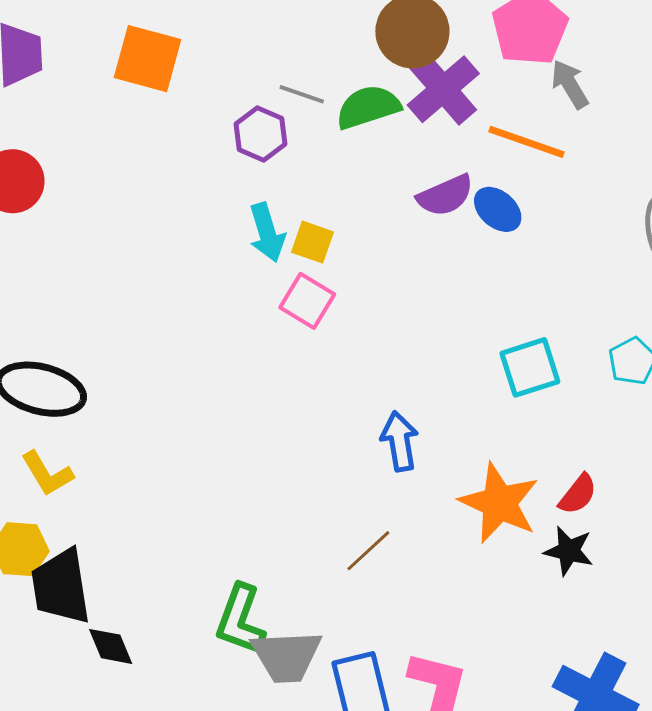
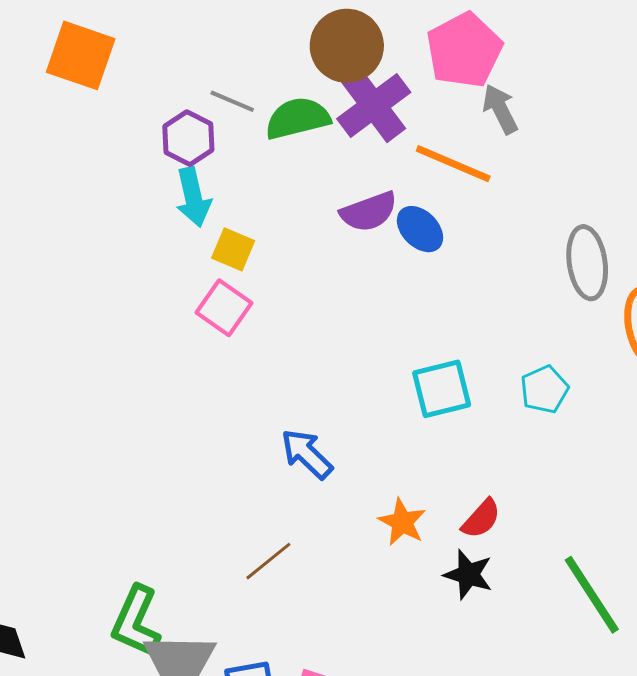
cyan arrow: (267, 233) -> (193, 197), moved
blue arrow: (400, 441) -> (307, 454), turned -40
orange star: (499, 503) -> (402, 522), size x0.6

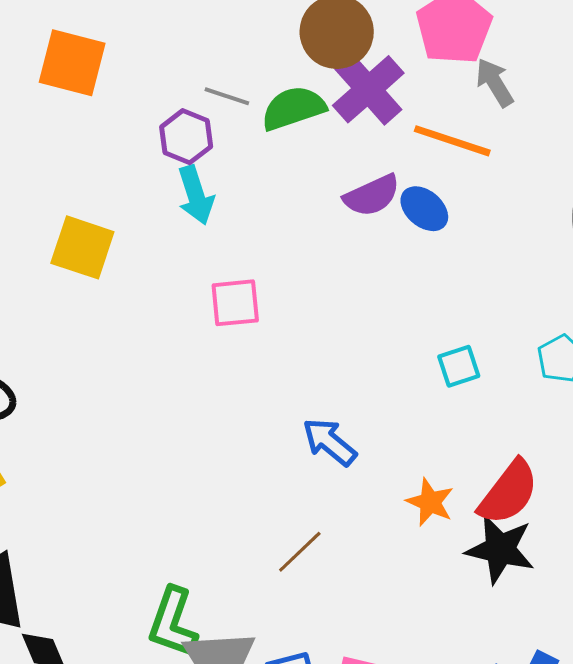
yellow square: (233, 249) -> (82, 247), moved, size x1.5
pink square: (224, 308) -> (235, 303), turned -36
cyan square: (442, 389) -> (459, 366), size x0.7
red semicircle: (481, 519) -> (509, 492), size x1.6
black star: (468, 575) -> (500, 549), size x1.4

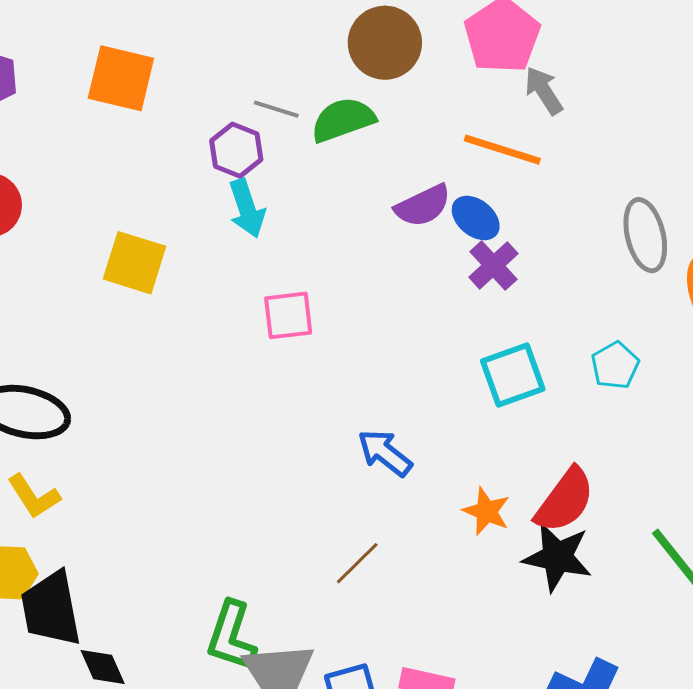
purple cross: (368, 89) -> (493, 265), moved, size x0.7
cyan square: (459, 366) -> (513, 375), size x1.5

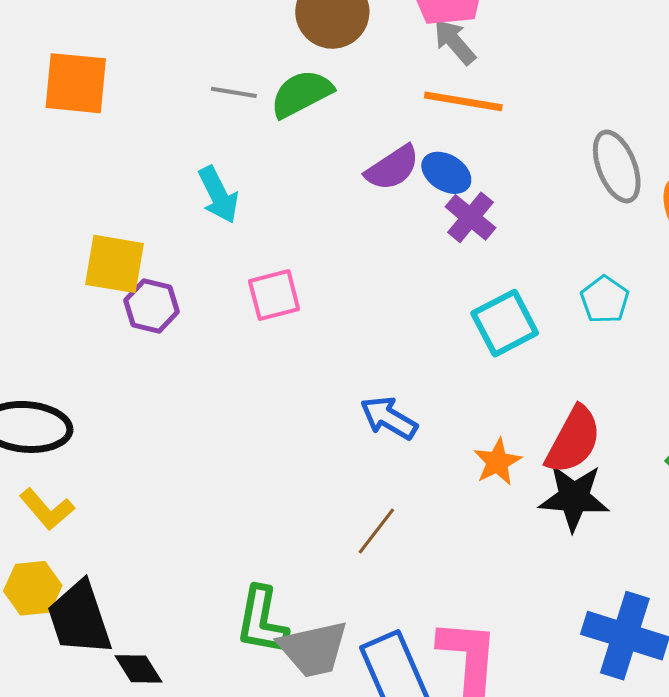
gray arrow: (544, 91) -> (455, 42), moved
purple hexagon: (236, 150) -> (152, 306), moved
orange star: (486, 511) -> (497, 462), turned 30

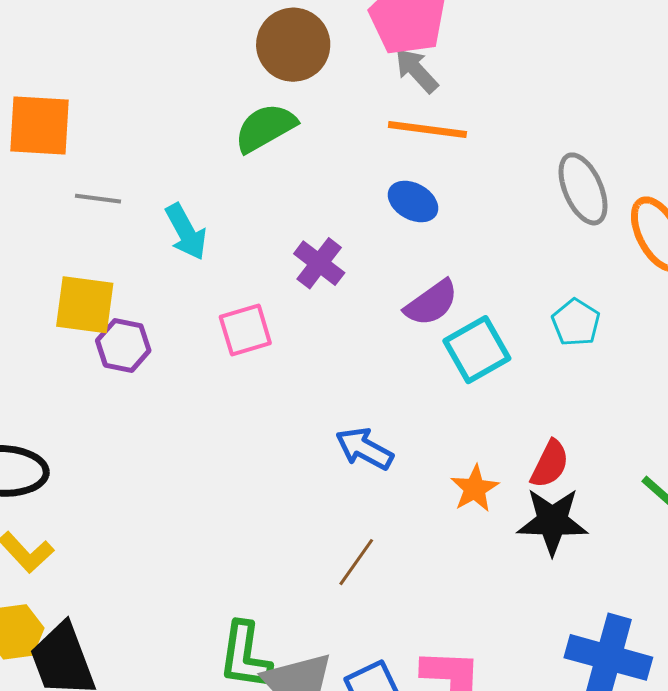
gray line: (234, 92) -> (98, 199), moved
purple semicircle: (392, 168) -> (431, 303), moved
purple cross: (471, 217) -> (319, 263), moved
red semicircle: (573, 440) -> (550, 464), size x0.7

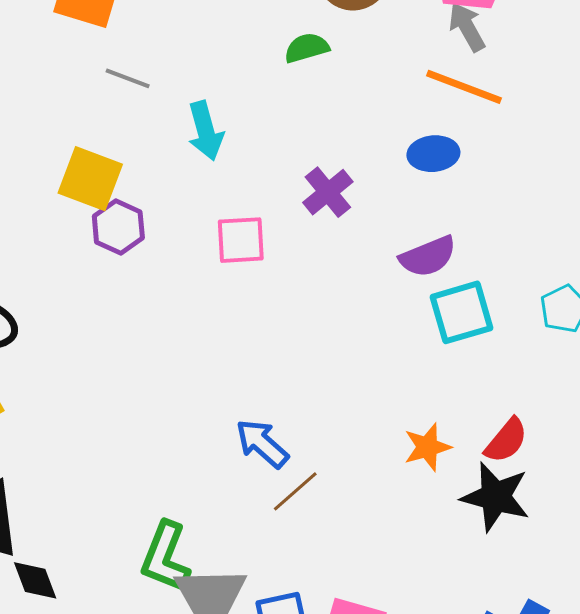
green semicircle: (265, 128) -> (307, 48), size x0.7
blue ellipse: (413, 202) -> (433, 154), turned -48
blue arrow: (364, 449) -> (262, 444), moved

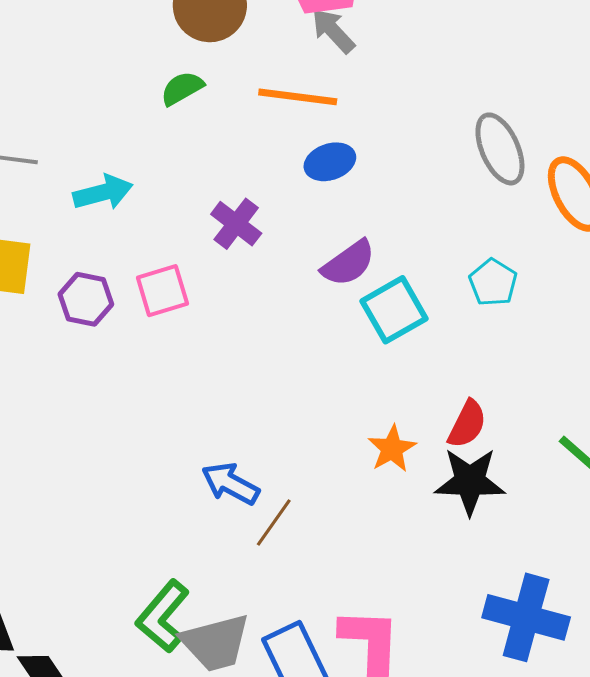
orange line: (464, 87) -> (298, 97), moved
cyan arrow: (206, 131) -> (103, 193), turned -76
purple hexagon: (118, 227) -> (86, 299), moved
green L-shape: (165, 557) -> (163, 616), turned 32

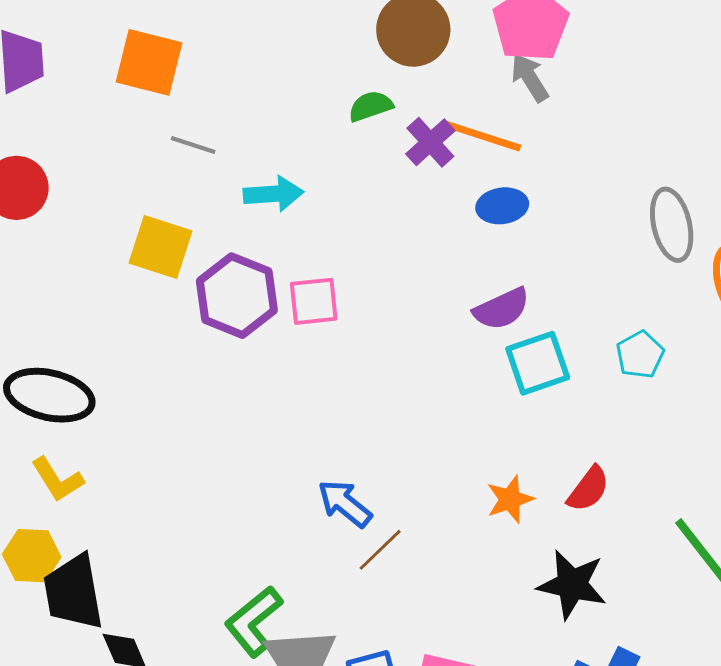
purple cross: (236, 224) -> (430, 142), moved
purple hexagon: (86, 299) -> (237, 296), size x1.5
black star: (470, 481) -> (572, 584), moved

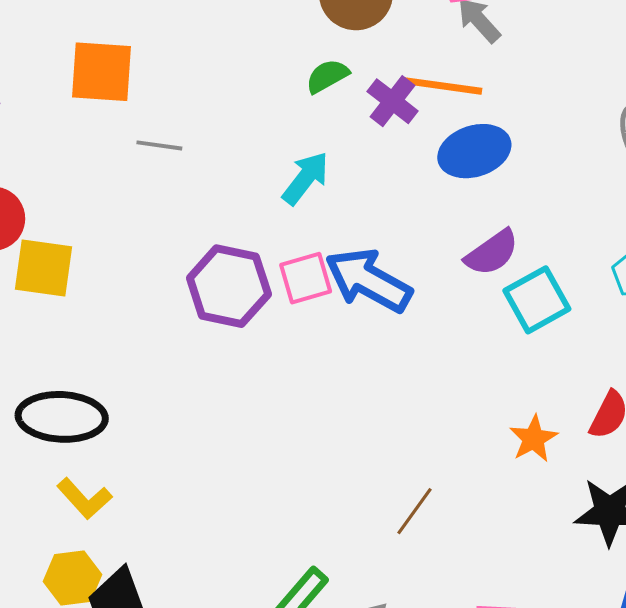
cyan arrow: (273, 194) -> (305, 178), moved, turned -38
blue ellipse: (502, 206) -> (474, 151), size x1.4
yellow square: (161, 247) -> (44, 268), moved
blue arrow: (345, 504) -> (369, 280), moved, size x1.5

